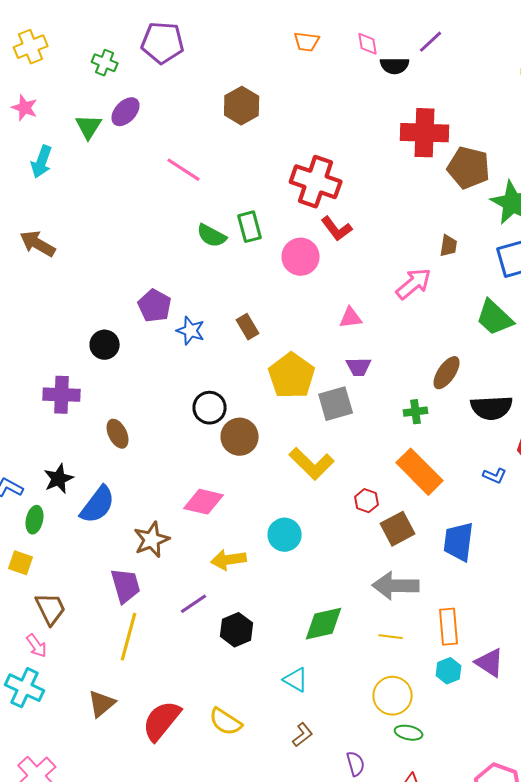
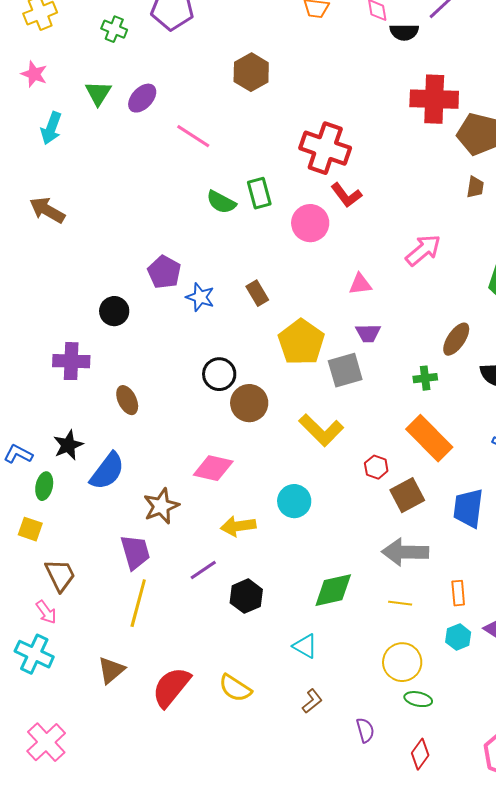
purple ellipse: (126, 112) -> (142, 98), moved
brown trapezoid: (449, 246) -> (475, 187), moved
orange rectangle: (449, 627) -> (458, 593), size x0.7

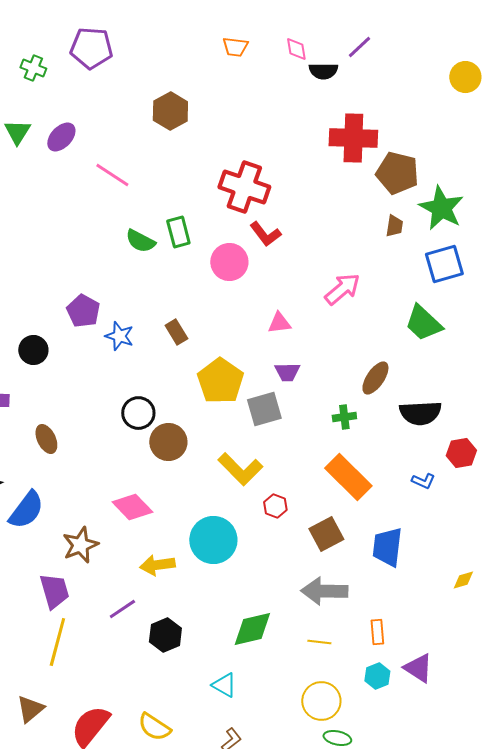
red hexagon: (376, 467) -> (275, 506), moved
pink diamond: (213, 468) -> (132, 507), turned 33
cyan circle: (294, 501) -> (213, 540), size x1.4

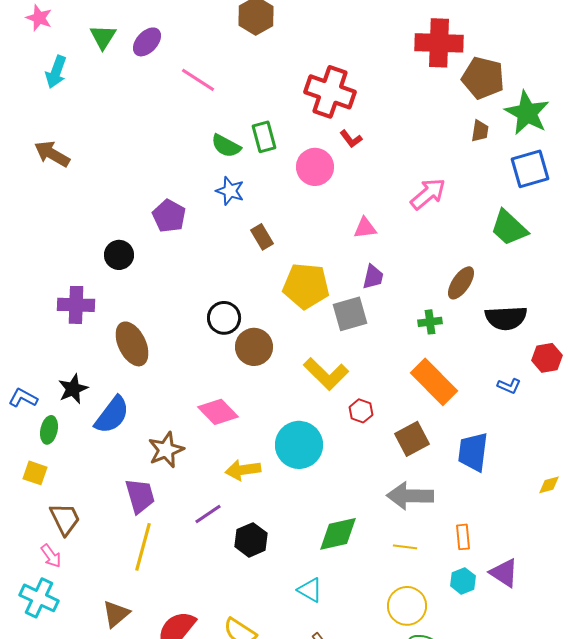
red L-shape: (265, 234) -> (351, 139), size x0.7
blue star: (119, 336) -> (230, 191), moved
purple trapezoid: (287, 372) -> (373, 277), turned -76
yellow pentagon: (220, 381) -> (306, 286), turned -30
brown ellipse: (46, 439) -> (132, 344), size x1.5

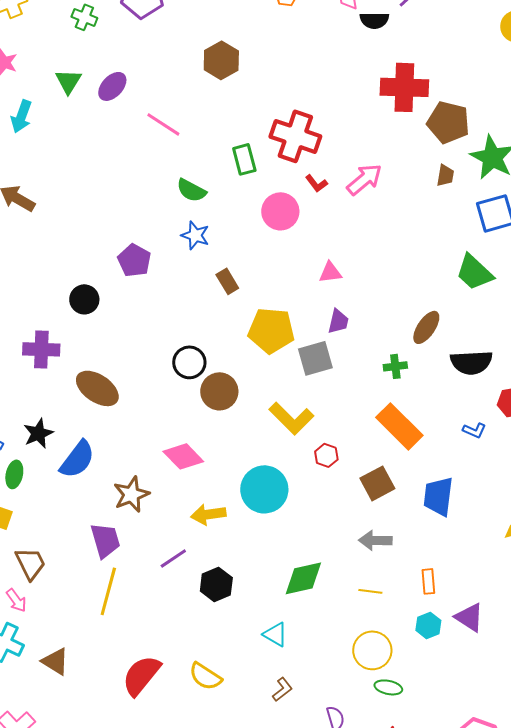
green rectangle: (264, 137) -> (244, 159), moved
pink arrow: (428, 194) -> (364, 179), moved
brown ellipse: (132, 344) -> (97, 388), turned -30
gray arrow: (410, 496) -> (375, 540), size x0.7
brown triangle: (116, 614) -> (55, 661), moved, turned -48

